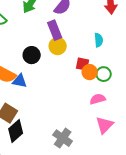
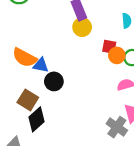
black circle: (32, 55) -> (54, 81), moved
gray cross: (63, 138) -> (117, 127), moved

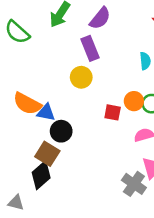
yellow circle: (82, 27) -> (81, 77), moved
red square: (109, 47) -> (113, 112), moved
brown square: (28, 100) -> (47, 154), moved

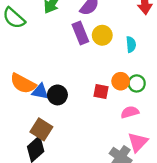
yellow circle: (81, 77) -> (102, 35), moved
black circle: (61, 131) -> (57, 95), moved

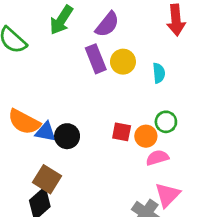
orange circle: (121, 81) -> (146, 136), moved

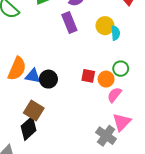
yellow circle: (123, 62) -> (105, 26), moved
orange semicircle: (24, 122) -> (17, 69), turned -95
pink semicircle: (157, 158) -> (114, 95), turned -35

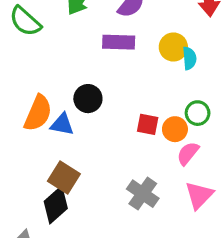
purple rectangle: (69, 23) -> (119, 42), turned -66
black circle: (48, 79) -> (88, 99), moved
gray cross: (106, 136) -> (143, 194), moved

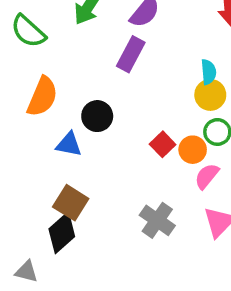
purple rectangle: (119, 42) -> (131, 54), turned -64
yellow circle: (173, 47) -> (210, 95), moved
orange semicircle: (38, 113) -> (42, 97), moved
red square: (148, 124) -> (163, 144), turned 35

